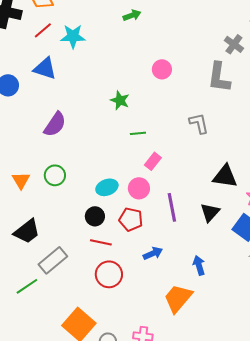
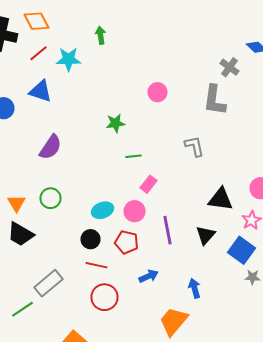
green arrow: (132, 15) -> (100, 35), moved, turned -78
green star: (120, 100) -> (116, 123), turned -30
black trapezoid: (27, 231) -> (20, 234), moved, turned 68

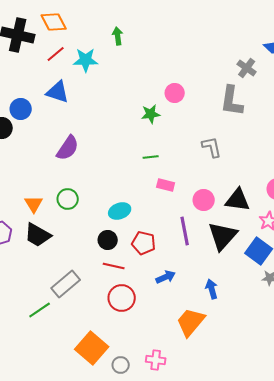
green star: (116, 123) -> (151, 114), moved
pink rectangle: (148, 184) -> (166, 185), turned 66
pink circle: (134, 211) -> (204, 200), moved
black triangle: (206, 235) -> (223, 236), size x1.5

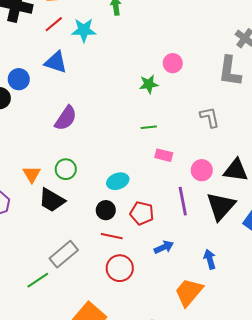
black trapezoid: (38, 235) -> (52, 200), moved

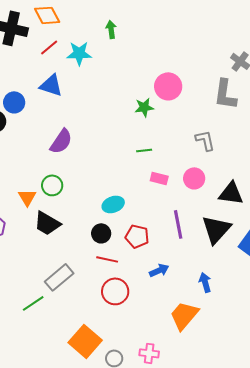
pink circle: (173, 63) -> (168, 86), size x1.4
green circle: (66, 169) -> (52, 185), moved
pink circle: (202, 170) -> (194, 178), moved

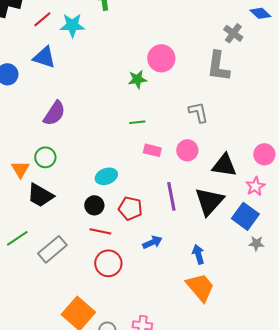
green line: (33, 303) -> (17, 238), moved
orange trapezoid: (184, 315) -> (200, 287), moved, turned 100

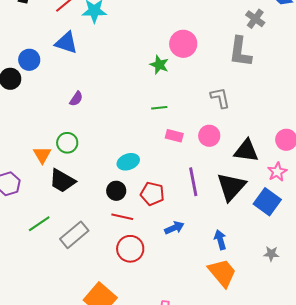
green star: (137, 79) -> (159, 65), turned 30
purple semicircle: (54, 113) -> (76, 99), size x0.6
gray star: (256, 243) -> (271, 254), moved

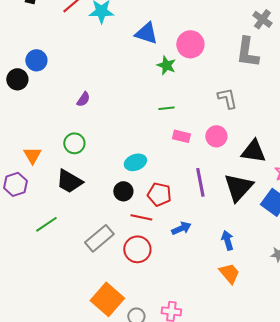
blue triangle: (66, 43) -> (146, 33), moved
orange triangle: (42, 155) -> (32, 155), moved
red line: (122, 217) -> (141, 217), moved
gray rectangle: (74, 235) -> (99, 238), moved
orange trapezoid: (222, 273) -> (229, 273), size x0.7

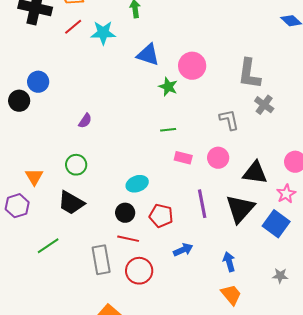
gray cross: (262, 19) -> (264, 105), moved
red line: (141, 217) -> (128, 239), moved
gray rectangle: (99, 238) -> (101, 260), turned -60

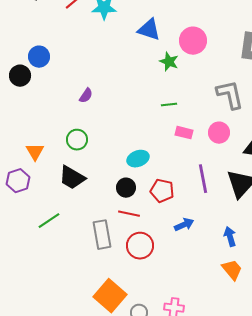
gray L-shape: (229, 120) -> (230, 95), size x1.4

